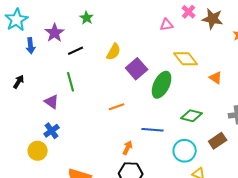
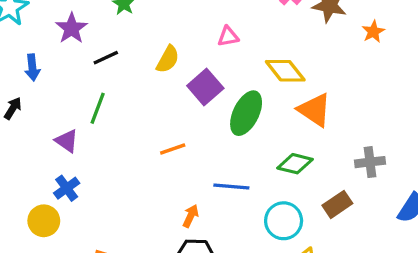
pink triangle: (167, 25) -> (228, 36), moved
blue arrow: (31, 46) -> (32, 67), moved
orange triangle: (216, 78) -> (315, 110), moved, size x1.6
green line: (71, 82) -> (98, 108), turned 36

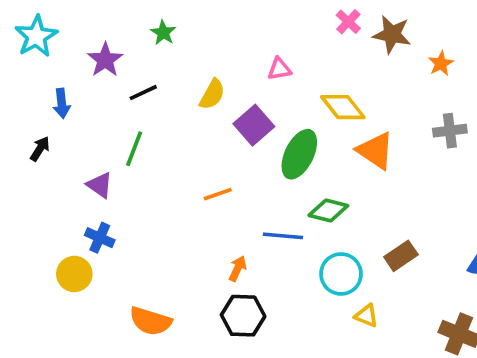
gray cross: (370, 162) -> (450, 131), moved
green diamond: (295, 164) -> (328, 210), moved
blue cross: (67, 188) -> (100, 238), turned -30

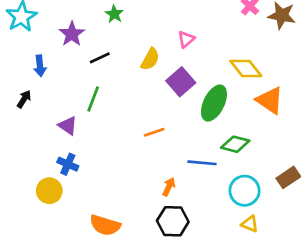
pink triangle: (279, 69) -> (186, 39), moved, turned -30
yellow triangle: (366, 316) -> (250, 224), moved

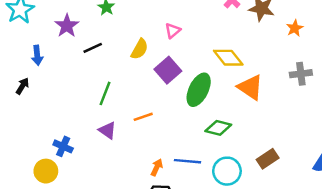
green line: (93, 99) -> (105, 93), moved
purple triangle: (68, 126) -> (107, 130), moved
blue line: (202, 163) -> (188, 161), moved

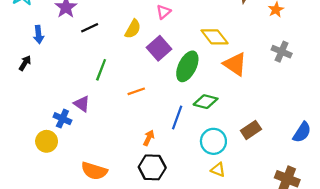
gray cross: (301, 74) -> (282, 52), turned 30
purple triangle: (107, 130) -> (82, 104), moved
blue line: (188, 161) -> (177, 117), moved, turned -75

